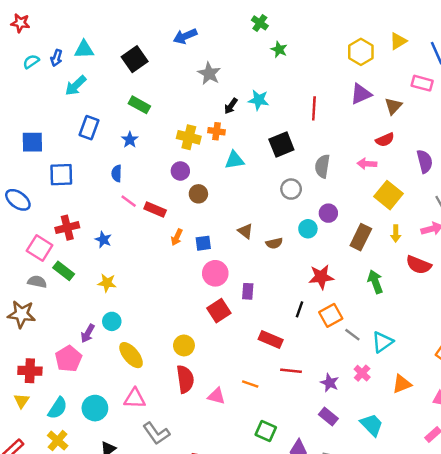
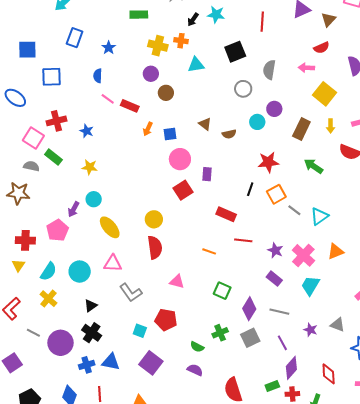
green rectangle: (139, 105) -> (139, 15), moved, turned -30
green arrow: (375, 282) -> (313, 166), turned -36
pink cross: (362, 373) -> (303, 255), moved, size x1.6
pink triangle: (216, 396) -> (177, 282), moved
cyan trapezoid: (372, 425) -> (310, 286), turned -105

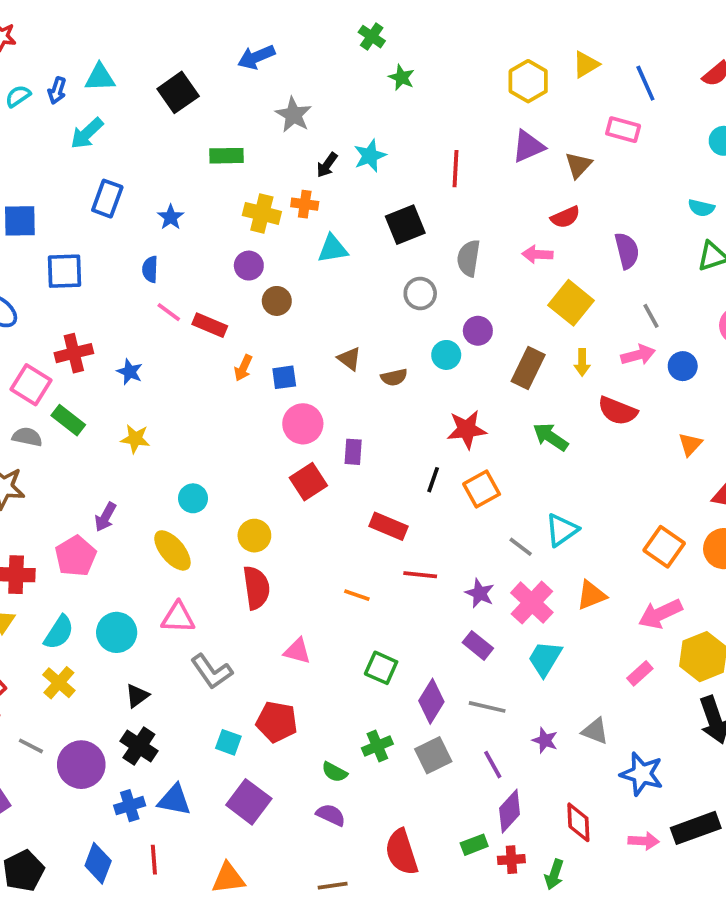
cyan star: (216, 15) -> (370, 156), turned -30
cyan circle: (94, 199) -> (193, 498), moved
gray line: (294, 210) -> (521, 547), moved

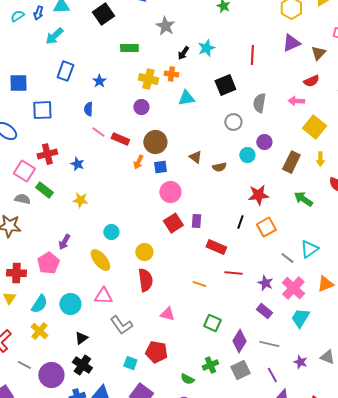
brown circle: (277, 301) -> (155, 142), moved, size x1.5
purple rectangle: (353, 452) -> (196, 221), moved

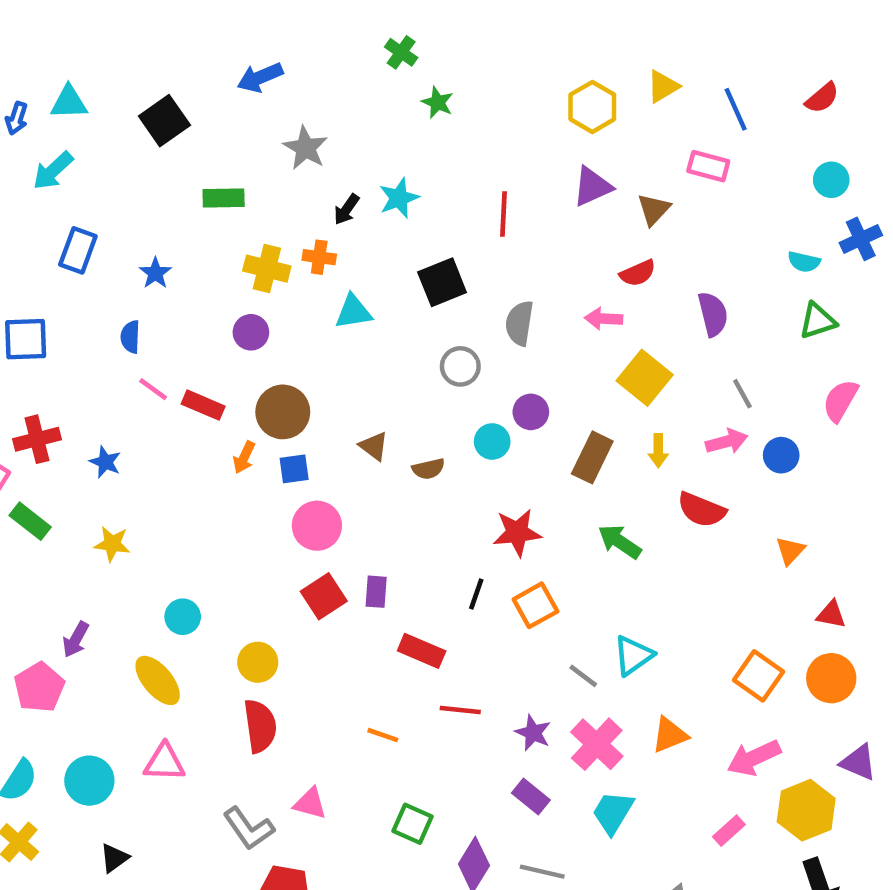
gray L-shape: (121, 325) -> (249, 828), moved

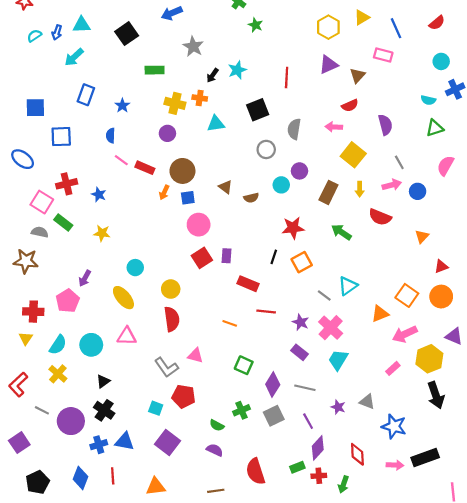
red triangle: (831, 614) -> (441, 266), turned -32
orange triangle: (670, 735) -> (380, 314), moved

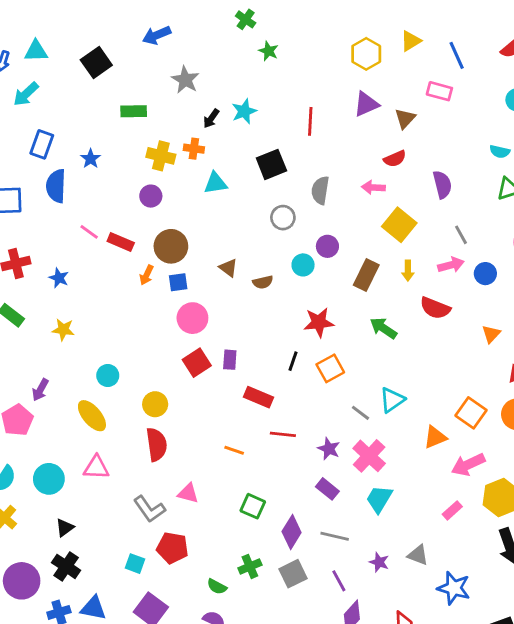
blue semicircle: (111, 136) -> (56, 186), moved, size x1.6

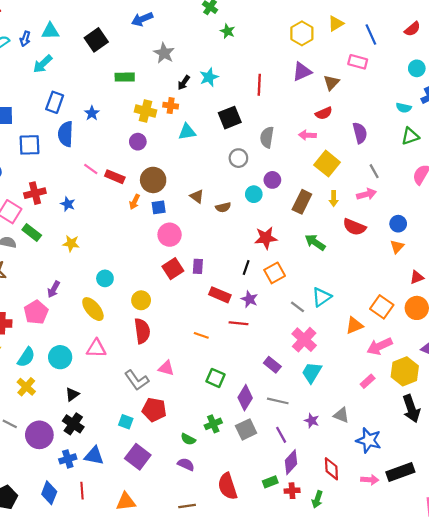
blue circle: (485, 274) -> (398, 224), moved
purple star: (329, 449) -> (249, 299), moved

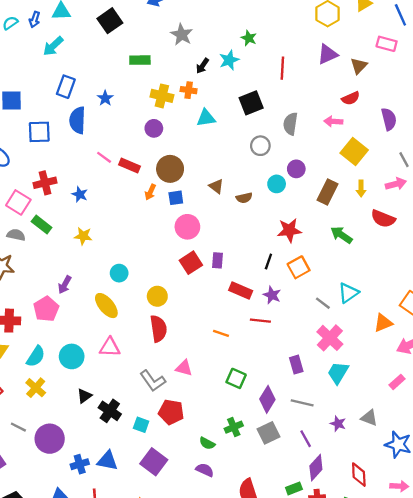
green star: (228, 31) -> (249, 38), moved
purple rectangle: (272, 365) -> (296, 365), turned 35
black cross: (73, 424) -> (110, 411), moved

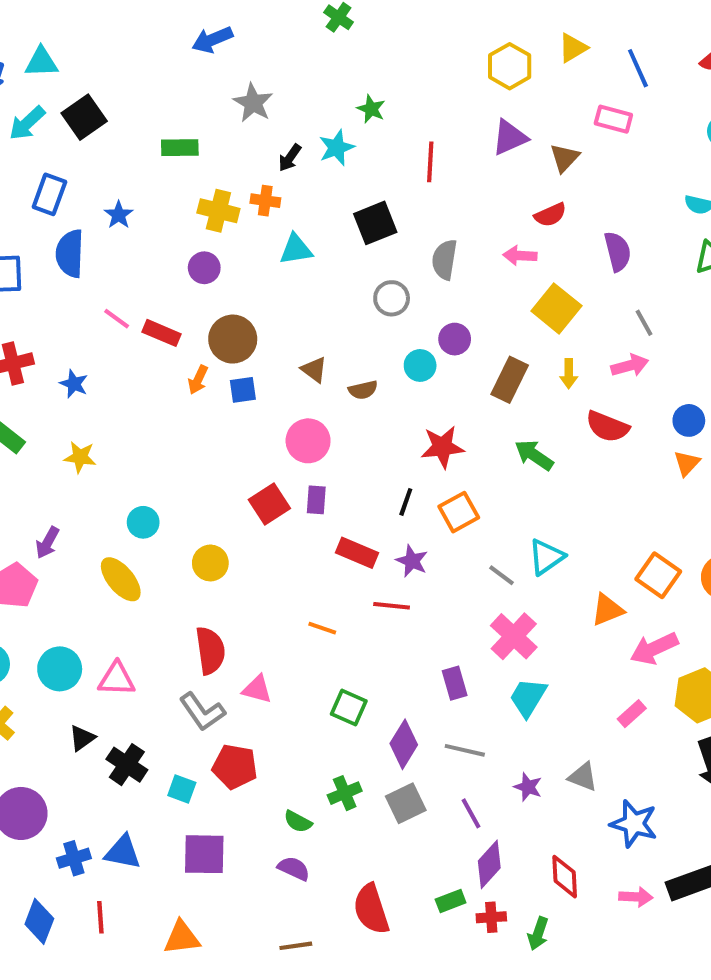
black square: (110, 21) -> (84, 117), moved
pink circle: (187, 227) -> (308, 441), moved
red semicircle: (158, 329) -> (210, 651), moved
pink triangle: (110, 347) -> (117, 679), moved
purple square: (154, 462) -> (204, 854), turned -36

